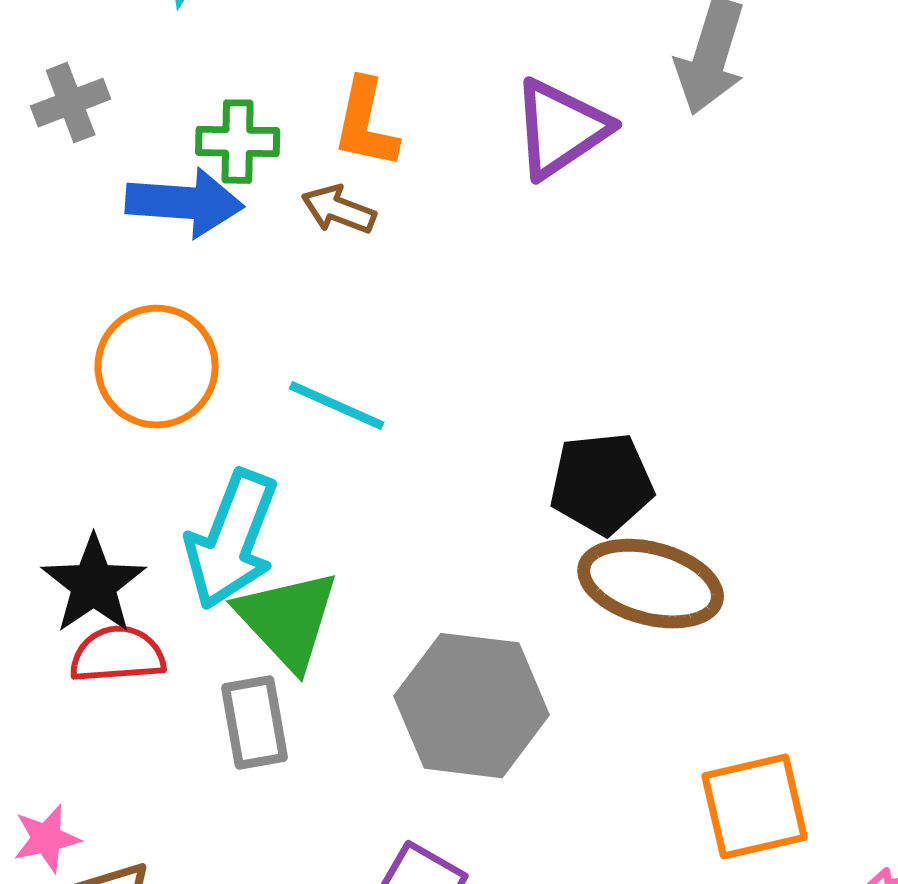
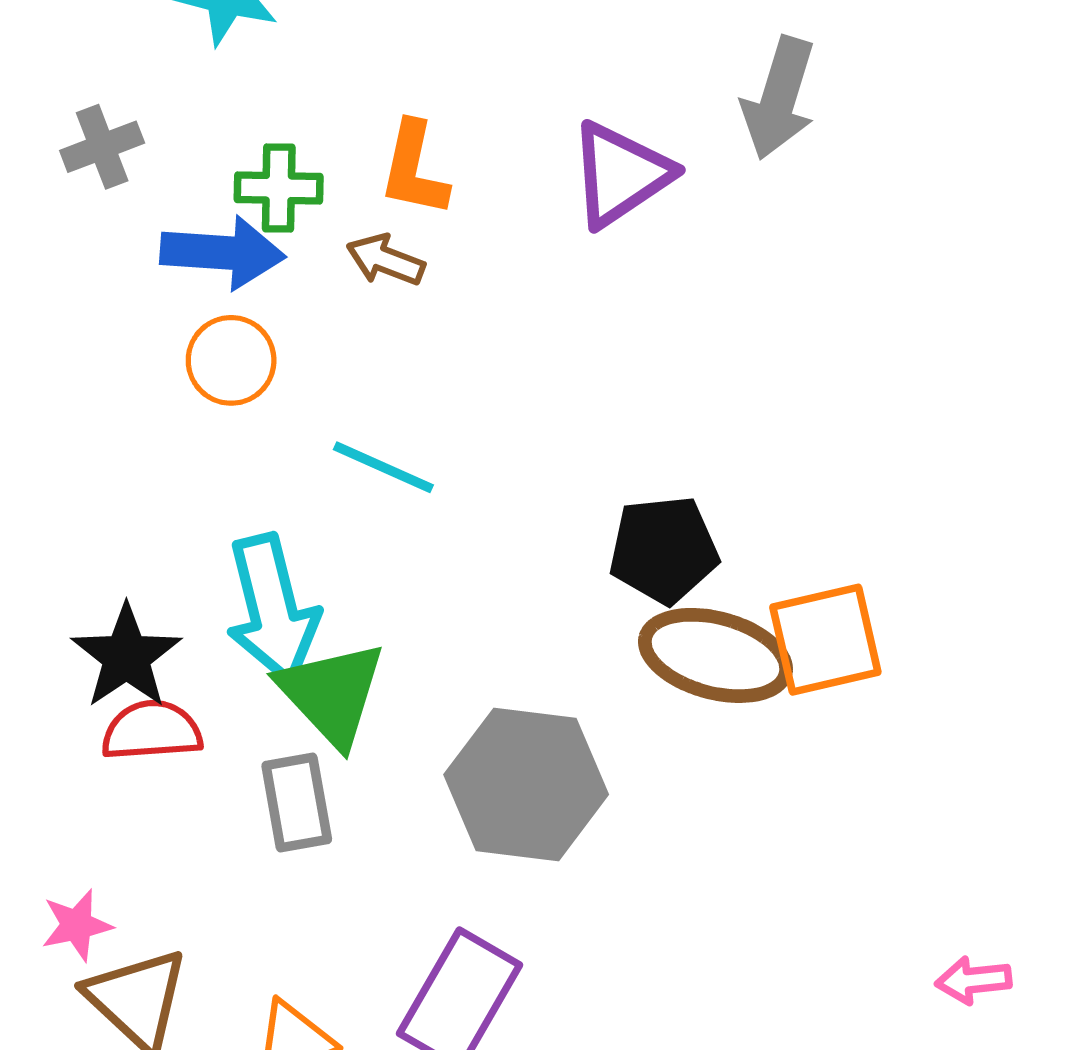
orange circle: (157, 367) -> (231, 360), moved, size x0.7
cyan arrow: (232, 540) -> (272, 609), turned -35
orange square: (755, 807) -> (825, 640), moved

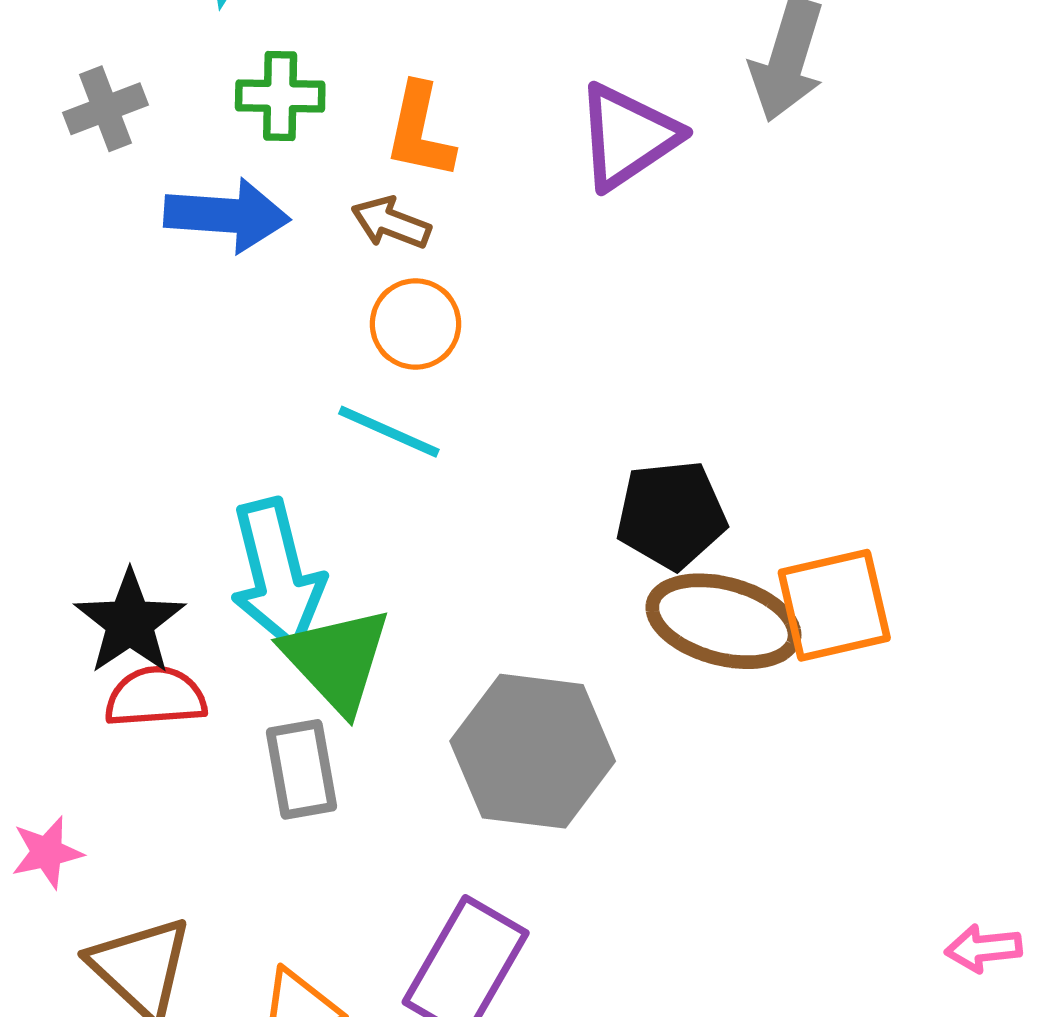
green cross: (279, 188) -> (280, 96), moved
orange circle: (231, 360) -> (416, 324), moved
pink star: (77, 925) -> (47, 852), moved

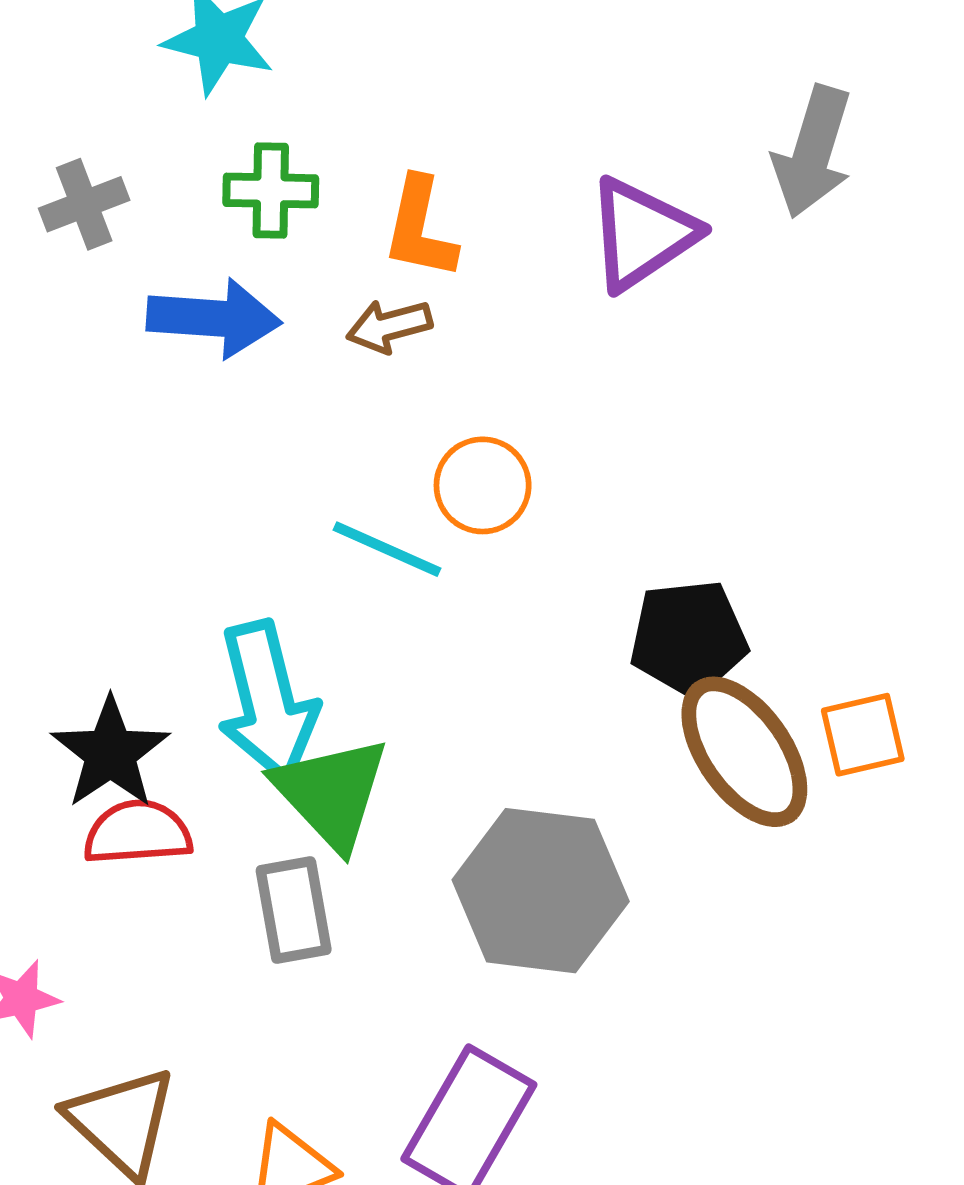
brown arrow: (391, 223) -> (389, 326), turned -36
orange circle: (416, 324) -> (483, 485), moved
orange square: (834, 605) -> (863, 735), size x0.7
brown ellipse: (723, 621) -> (744, 752), turned 40

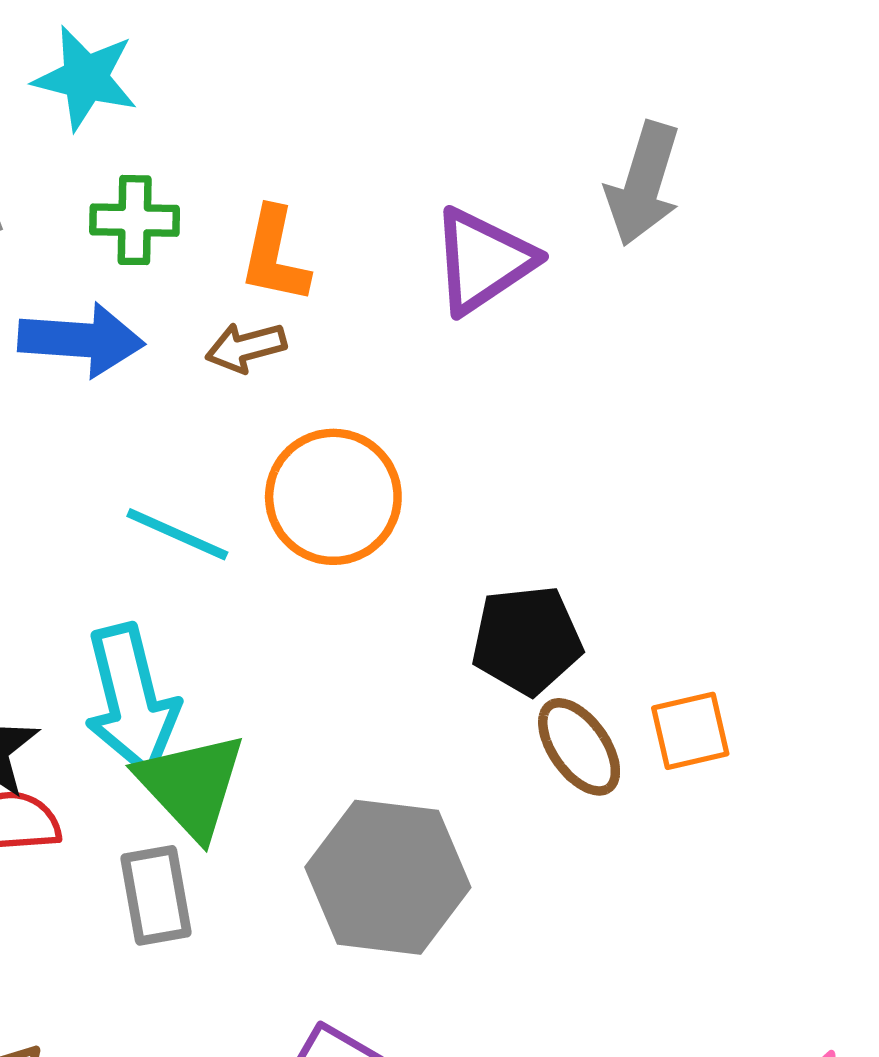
orange circle: (483, 485) -> (333, 497), size x1.5
cyan line: (387, 549) -> (177, 534), moved
brown ellipse: (744, 752) -> (579, 747), size x0.7

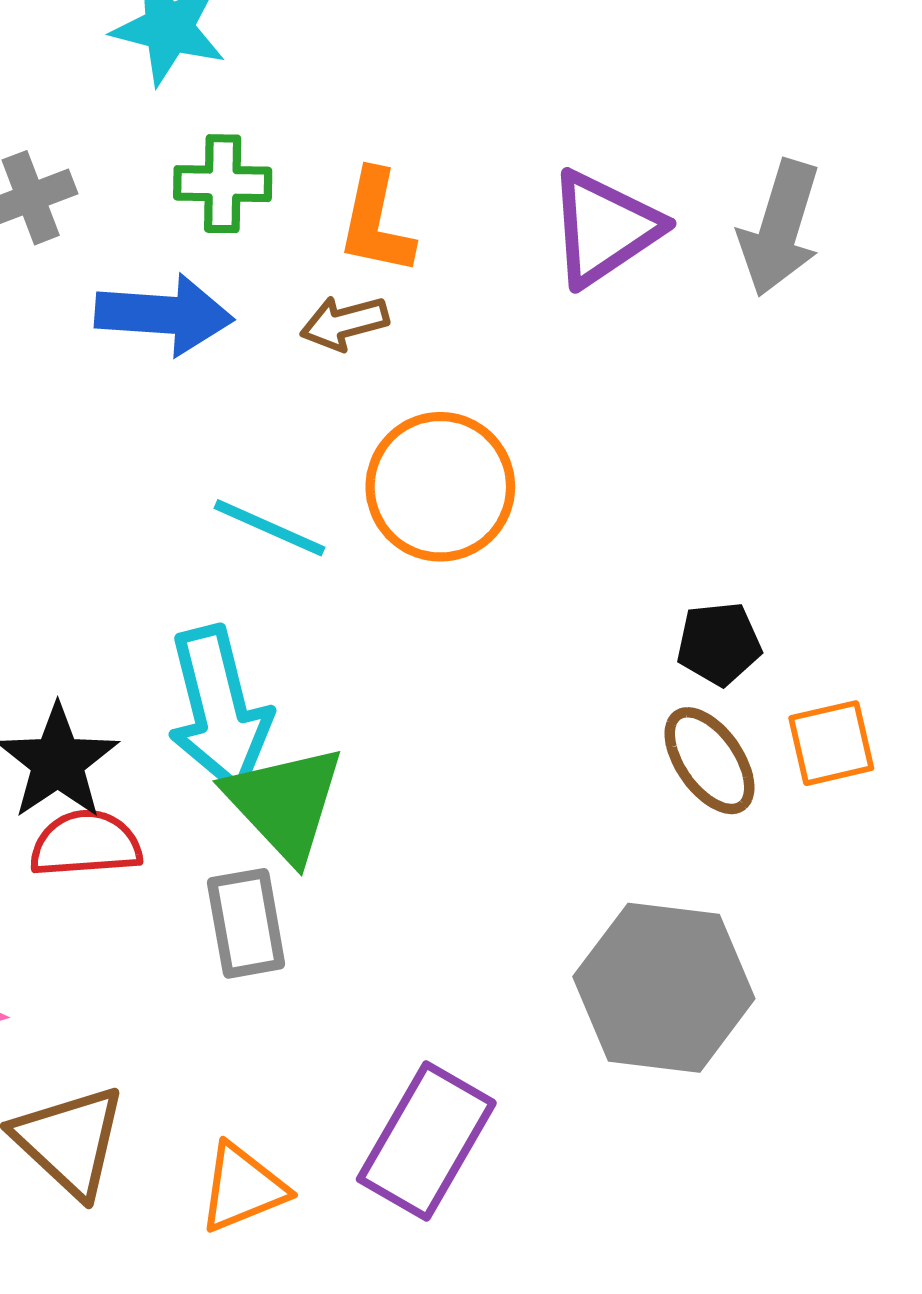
gray arrow: (643, 184) -> (780, 228), moved
black pentagon: (527, 640) -> (719, 644), moved, size x0.7
gray hexagon: (388, 877) -> (664, 988), moved

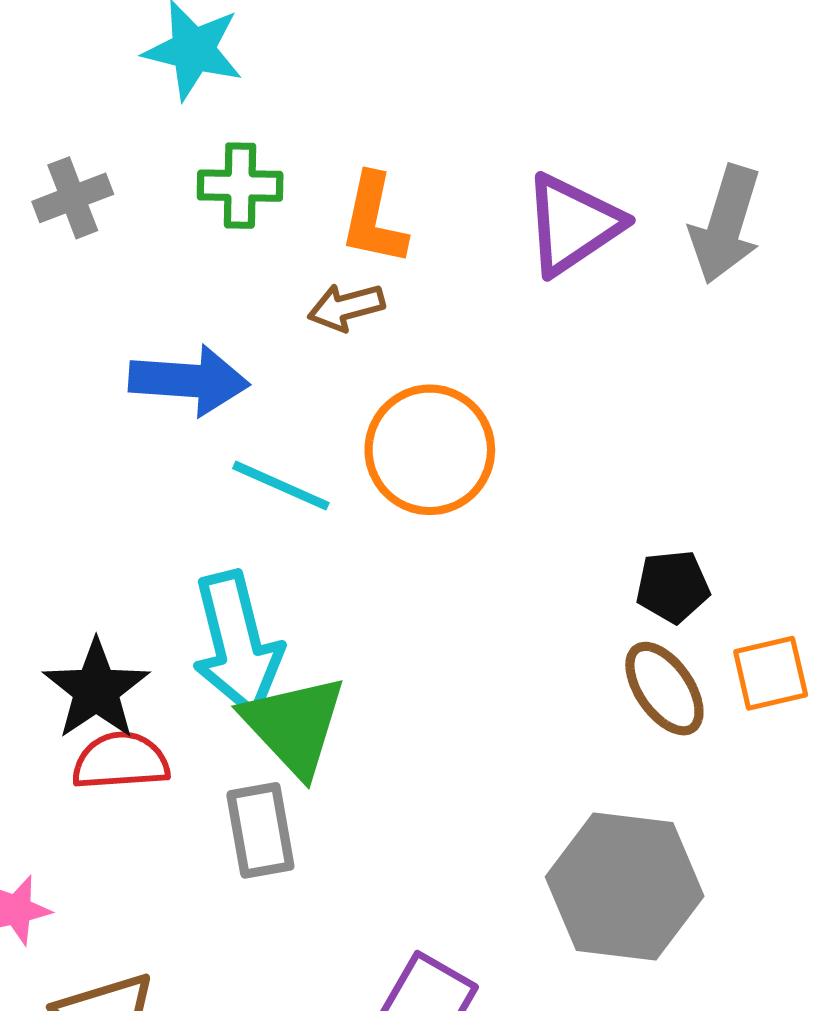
blue arrow: (164, 315) -> (189, 380), moved

